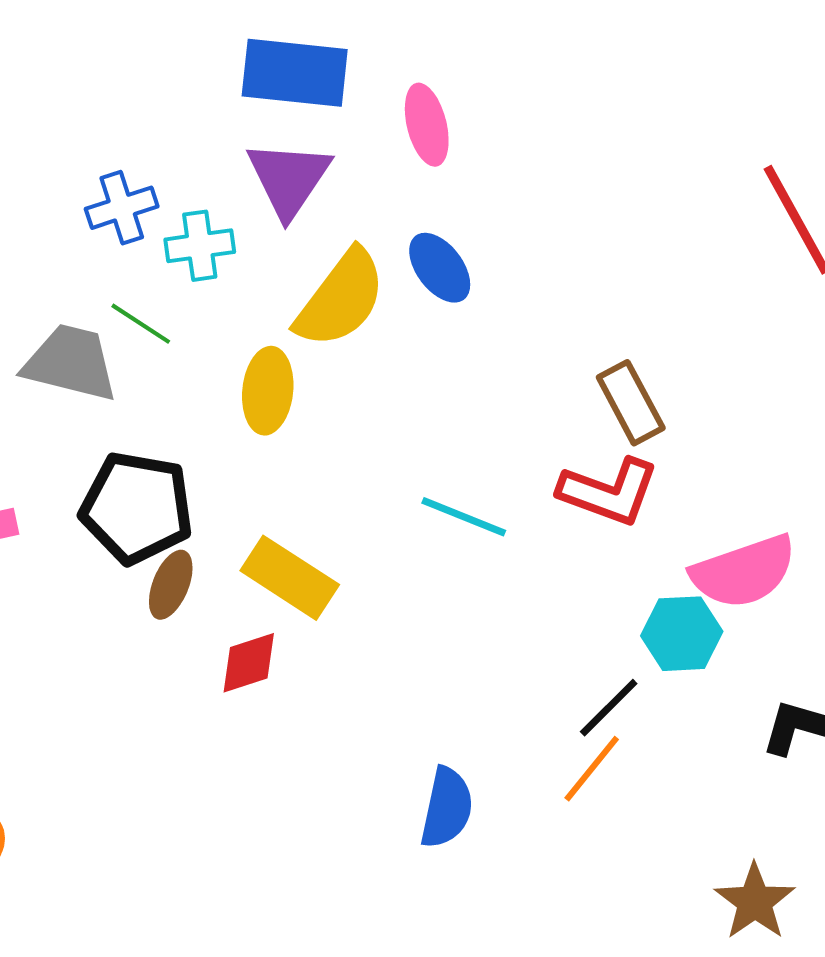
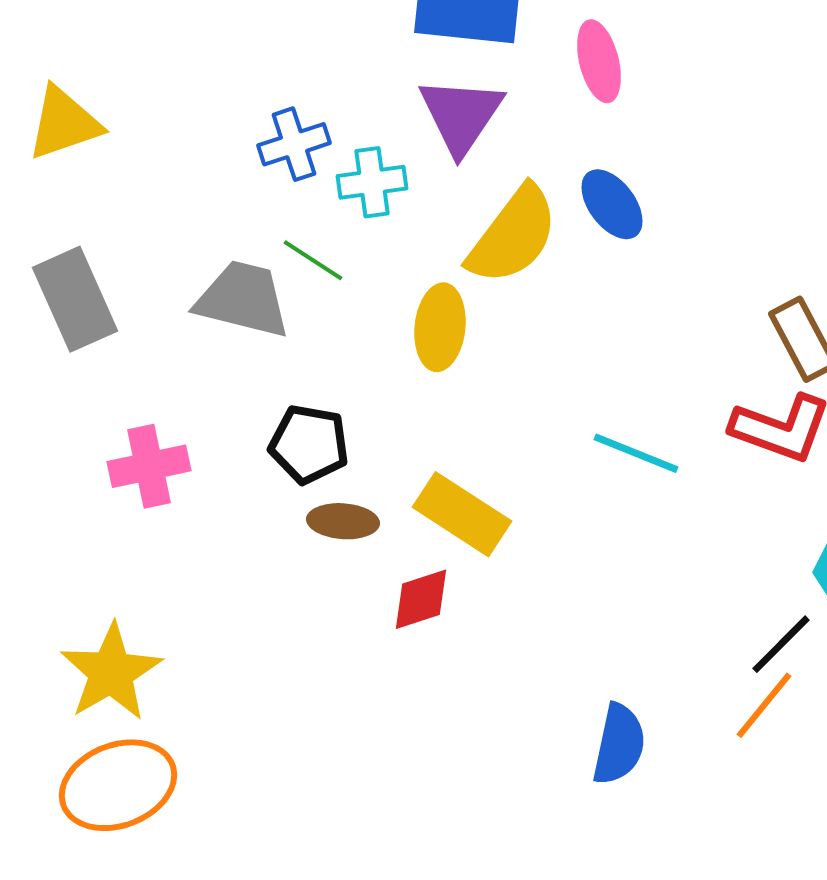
black pentagon: (137, 508) -> (309, 444), size x0.7
brown ellipse: (171, 585) -> (343, 521), turned 72

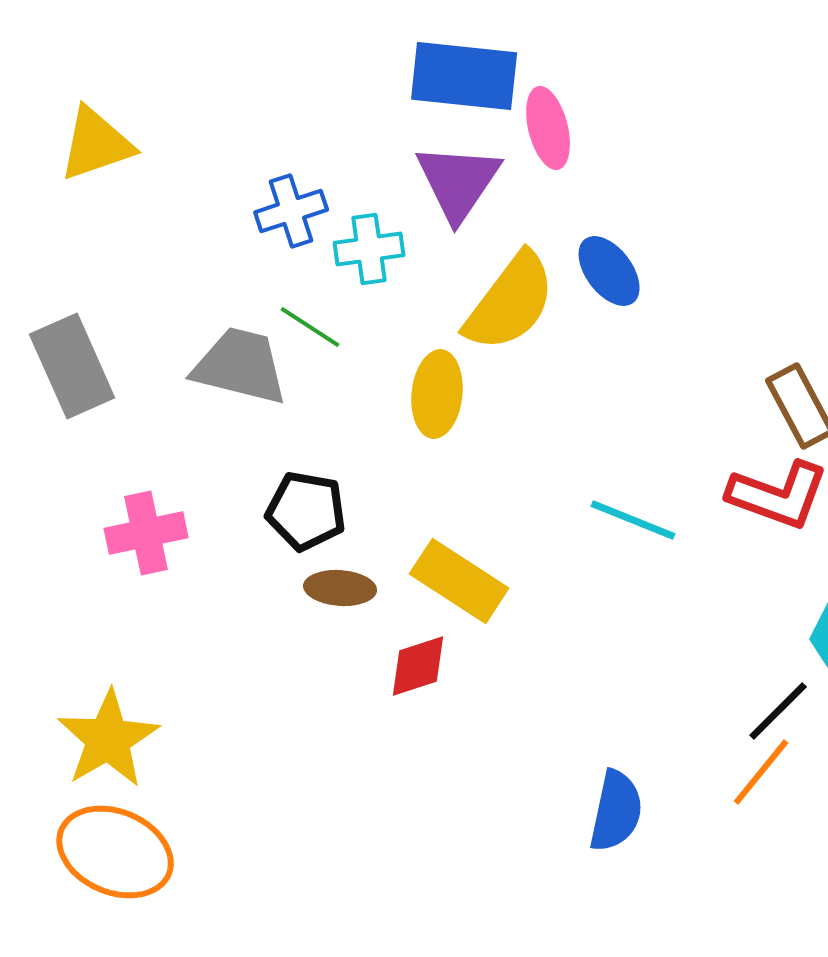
pink ellipse: (599, 61) -> (548, 128), moved
yellow triangle: (64, 123) -> (96, 144), moved
orange ellipse: (118, 785) -> (115, 852), turned 44

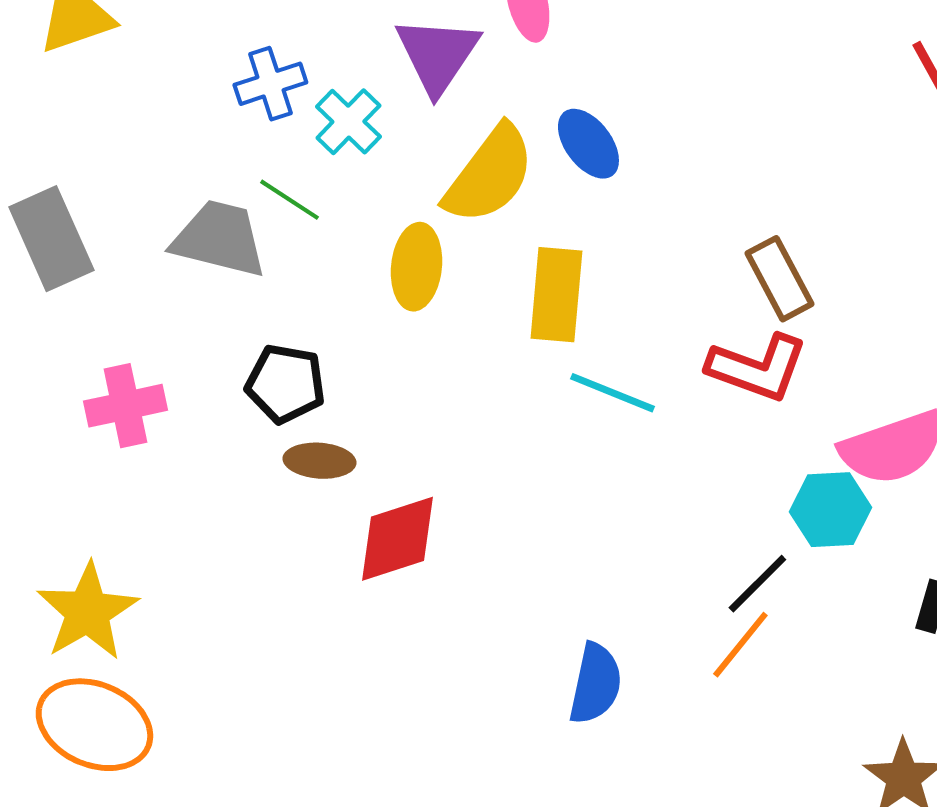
cyan cross: (369, 249) -> (348, 122), turned -38
yellow rectangle: (459, 581) -> (556, 295), moved, turned 62
red diamond: (418, 666) -> (397, 539), size x1.4

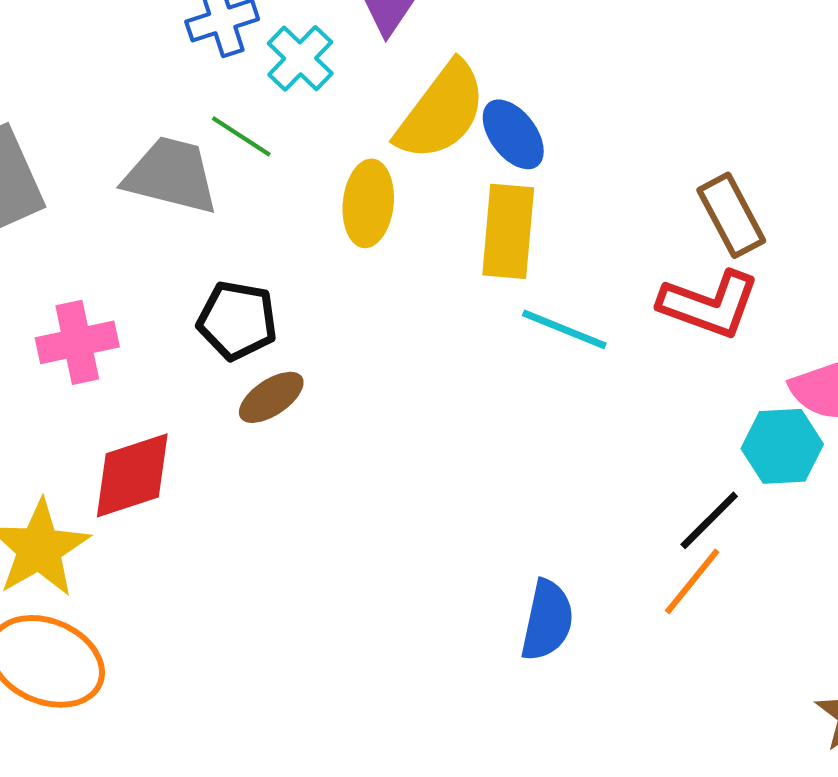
blue ellipse: (588, 144) -> (513, 134), moved
brown ellipse: (319, 461) -> (271, 397), turned -38
red diamond: (397, 539) -> (132, 475), moved

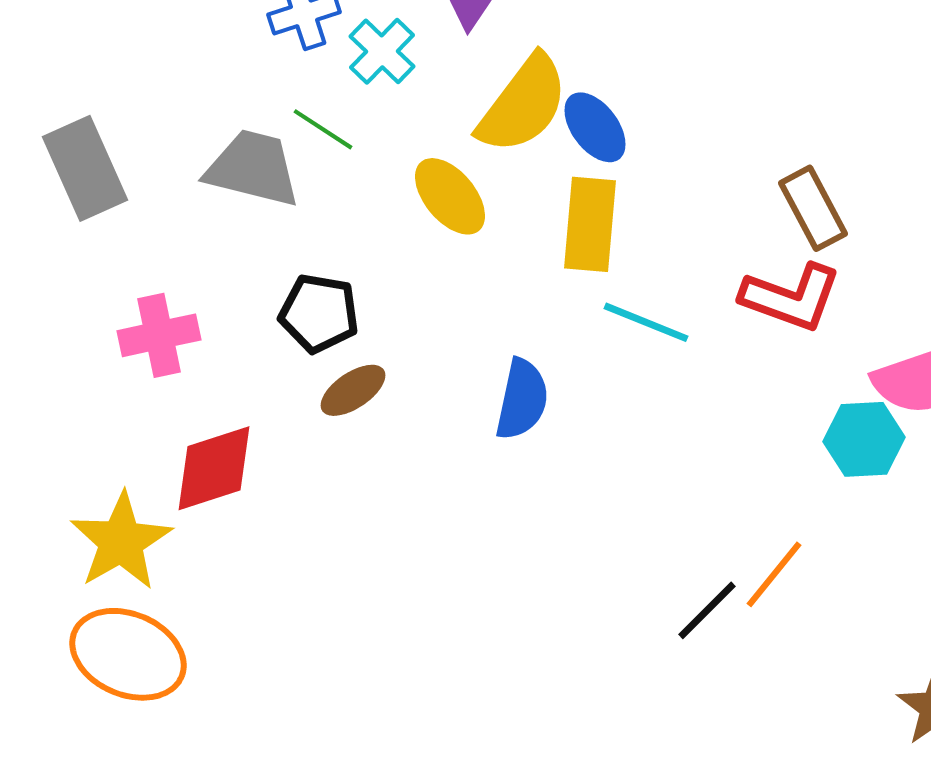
yellow ellipse: (368, 203) -> (450, 196), turned -46
black line: (709, 520) -> (707, 610), moved
blue semicircle: (547, 620) -> (522, 399), moved

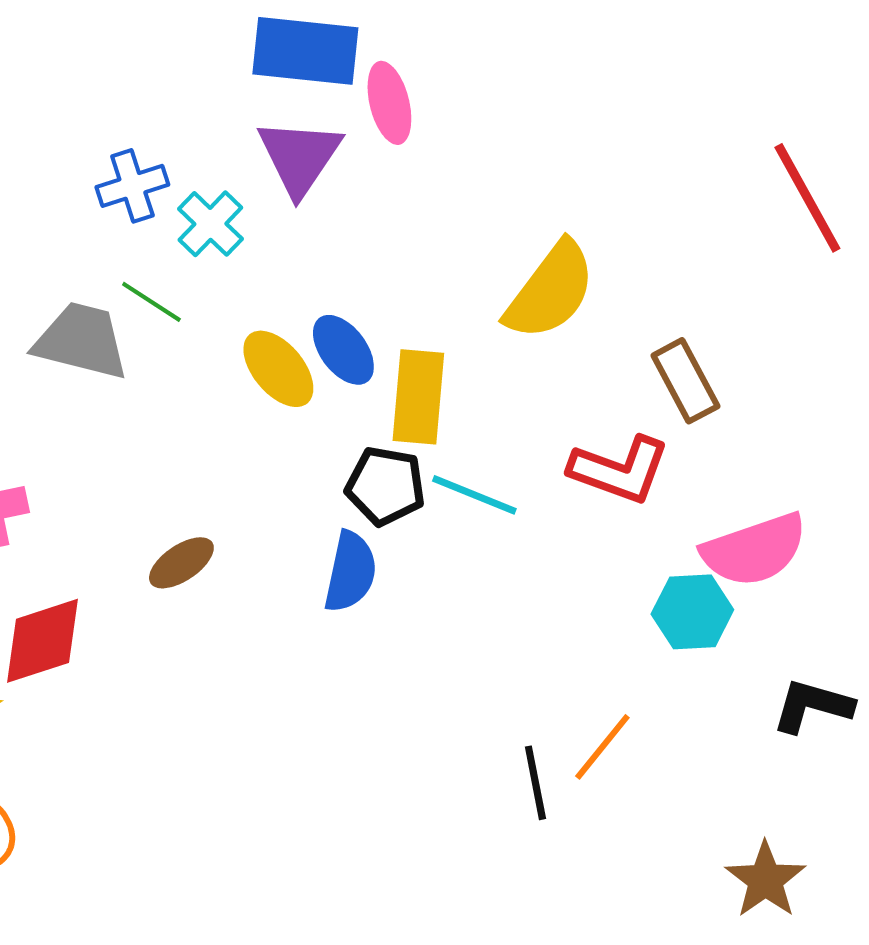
yellow semicircle: (523, 104) -> (550, 291), moved
blue ellipse: (595, 127) -> (343, 350), moved
brown rectangle: (813, 208) -> (685, 381), moved
black pentagon: (319, 313) -> (385, 486), moved
black line: (707, 610) -> (535, 783), turned -56

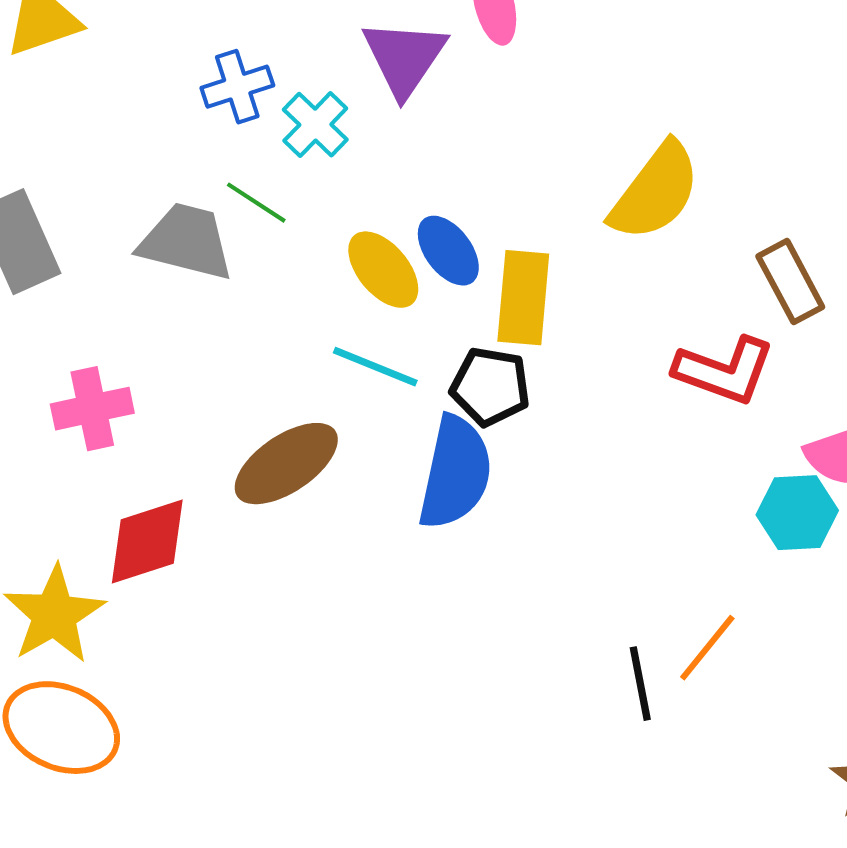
cyan line: (474, 495) -> (375, 367), moved
brown ellipse: (181, 563) -> (286, 464), size x1.6
blue semicircle: (350, 572) -> (455, 473), size x1.4

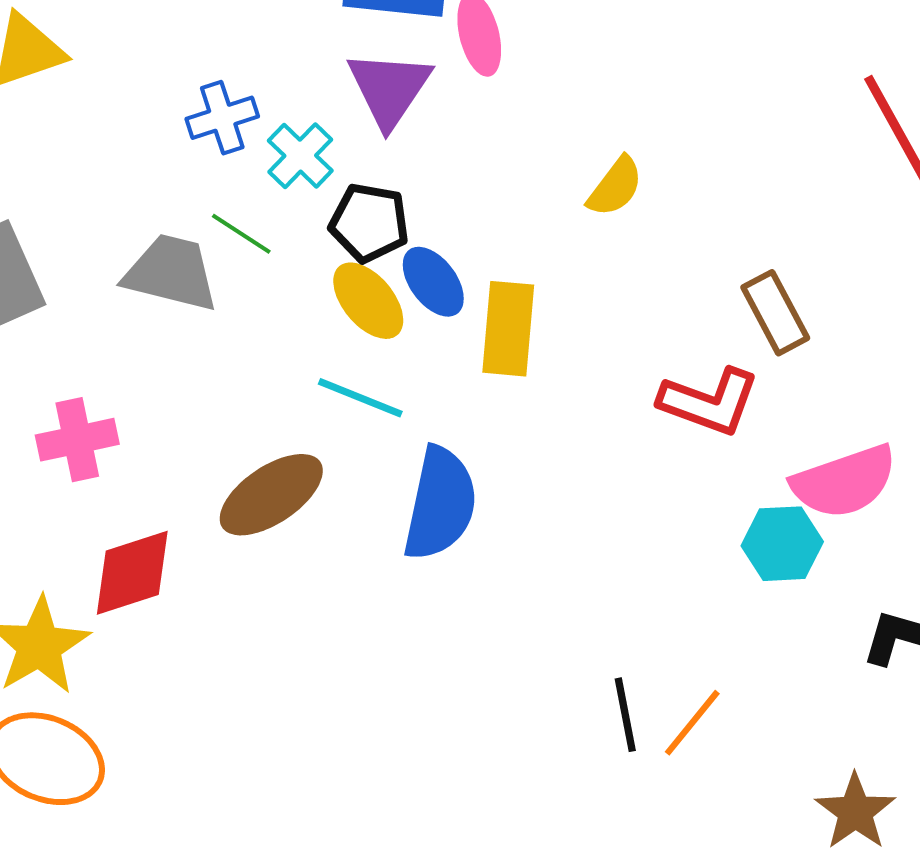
yellow semicircle: (655, 192) -> (615, 187), moved, size x0.6
black pentagon: (490, 387) -> (369, 223), moved
orange line: (707, 648) -> (692, 723), moved

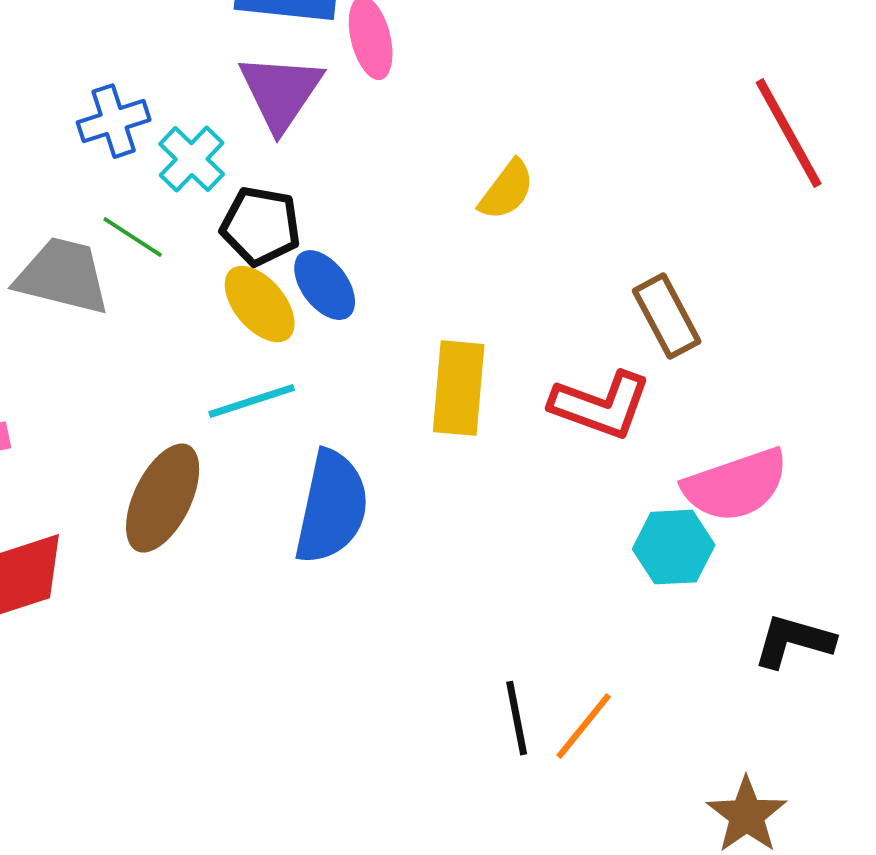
yellow rectangle: (508, 329) -> (459, 388), moved
cyan line: (360, 398) -> (252, 401), turned -40
brown ellipse: (271, 495) -> (163, 498), turned -30

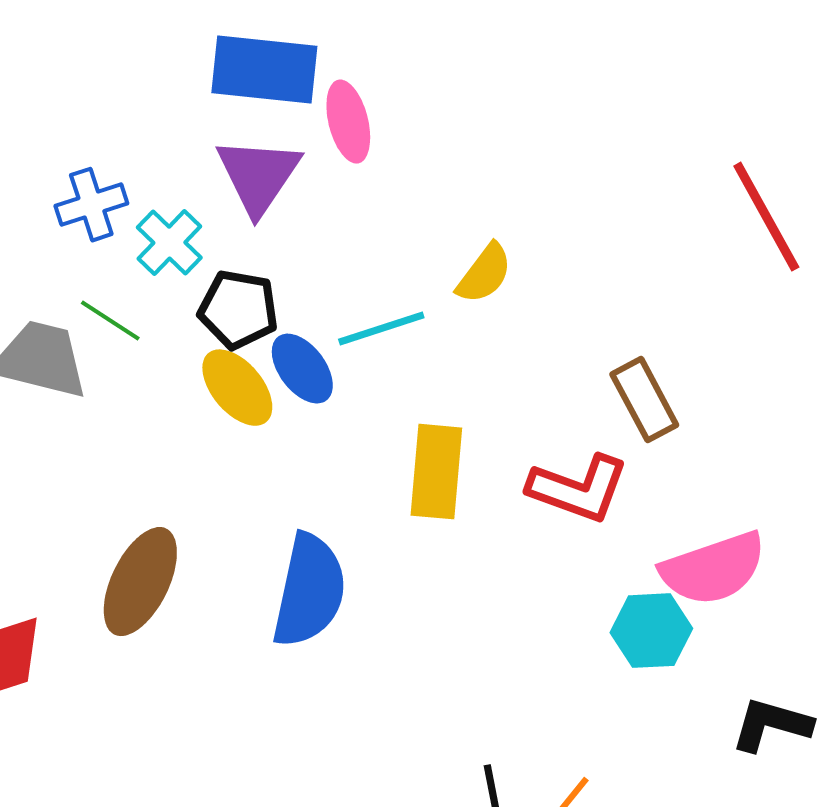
cyan line: (252, 401) -> (381, 329), moved

